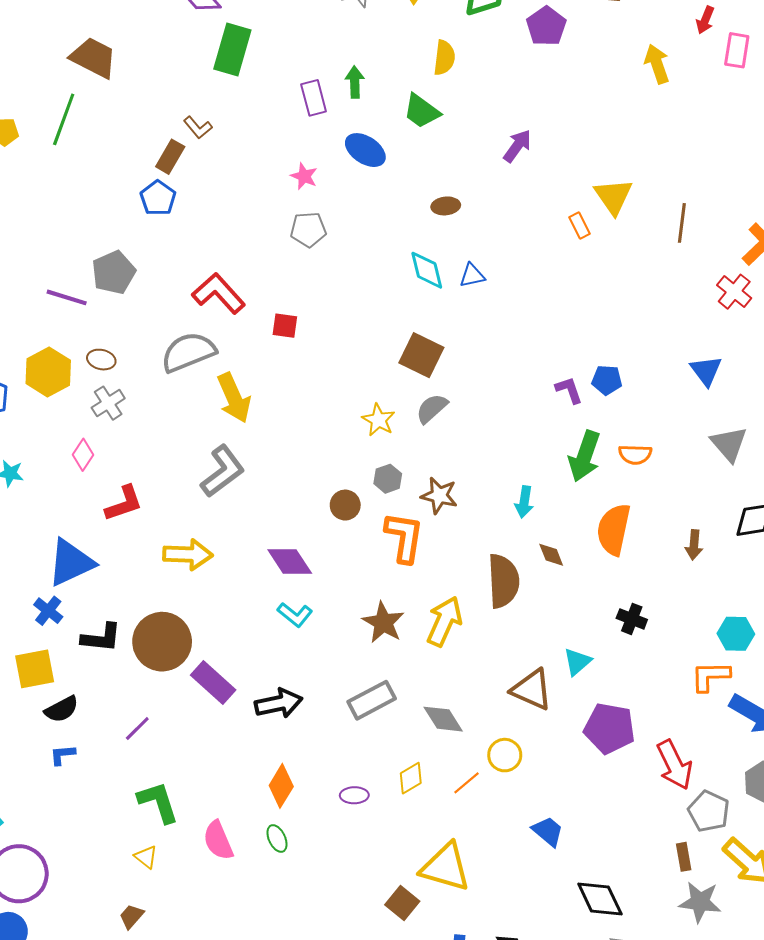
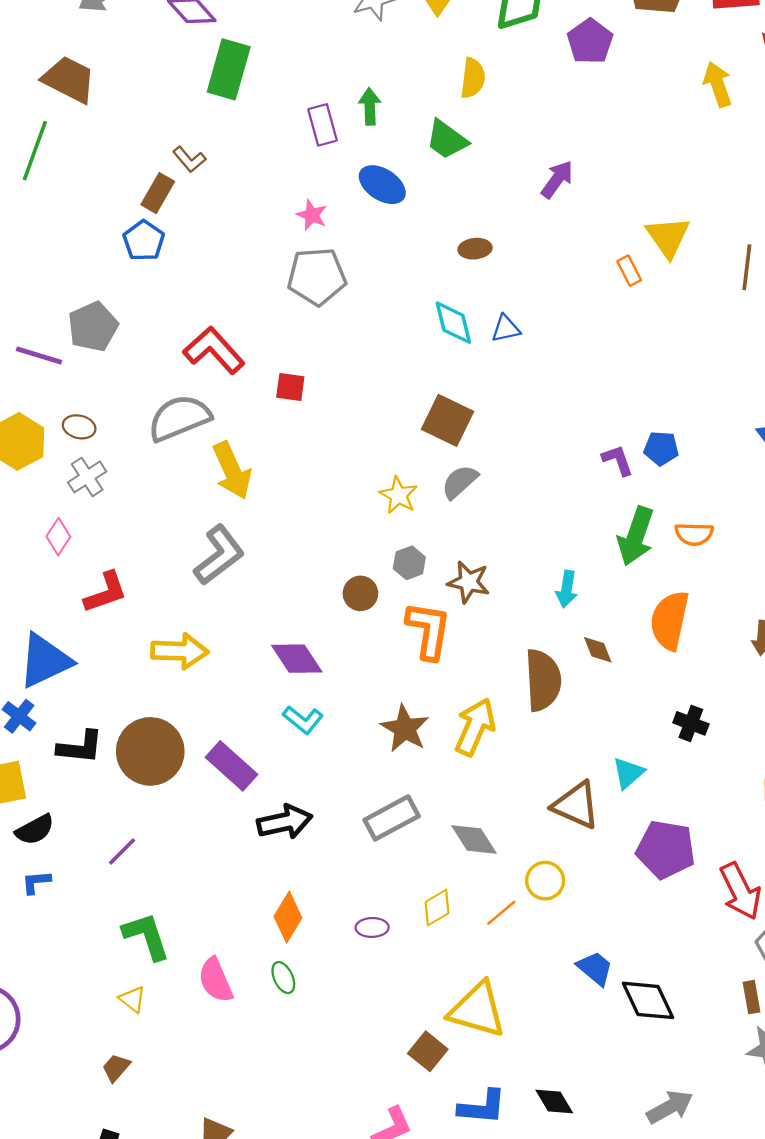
gray pentagon: (308, 230) -> (317, 276), size x1.4
purple rectangle: (213, 682) -> (231, 766), moved
black diamond: (600, 899) -> (648, 1000), moved

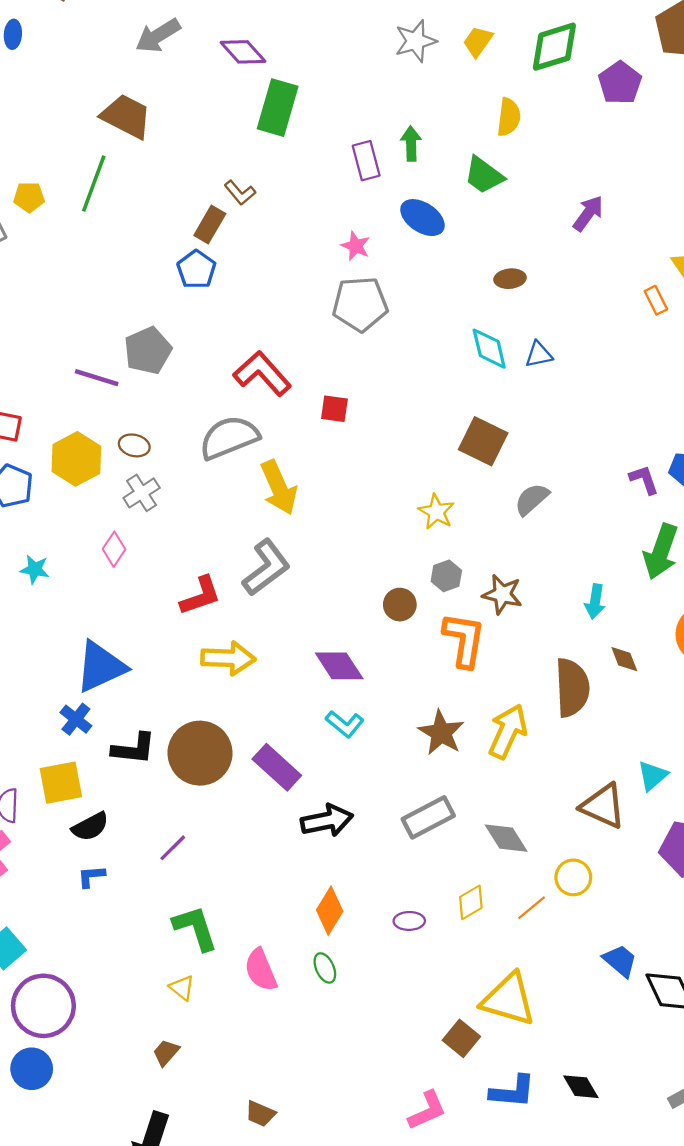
gray semicircle: (460, 482) -> (532, 499), moved
red L-shape: (106, 592) -> (201, 596), moved

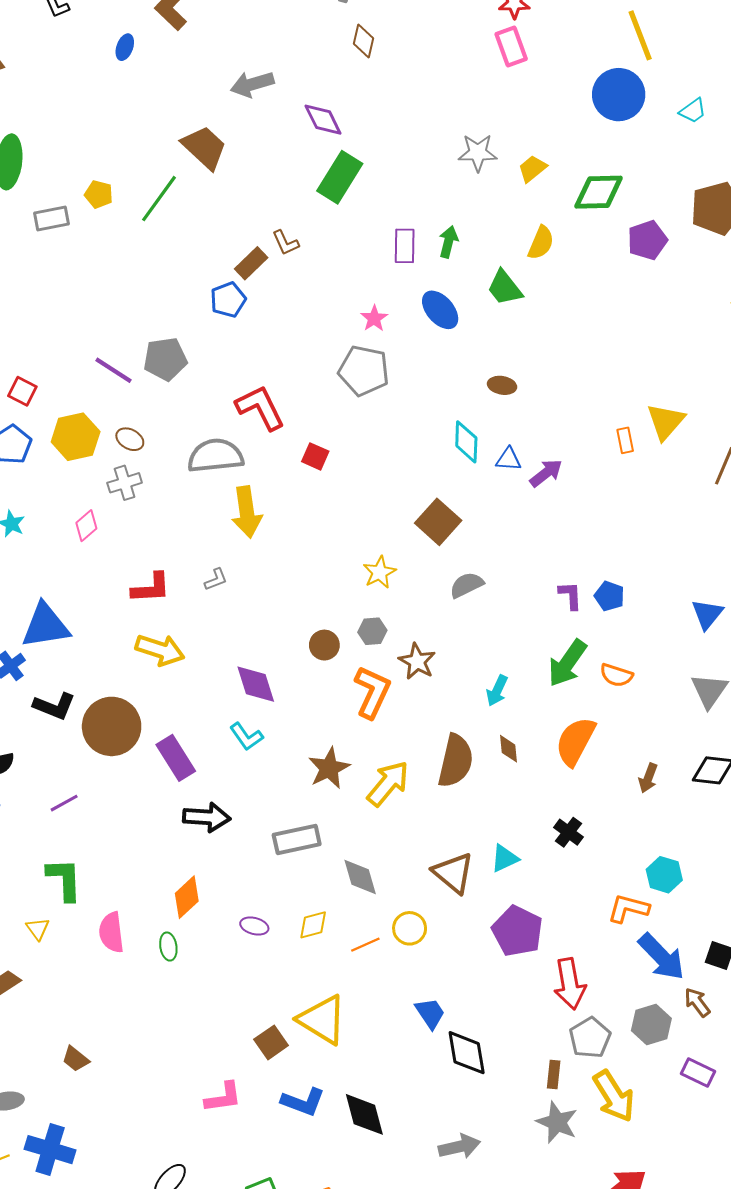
purple arrow: (588, 213) -> (546, 473), moved
gray L-shape: (266, 568) -> (216, 579), size x0.5
black diamond: (581, 1087) -> (364, 1114), size x1.4

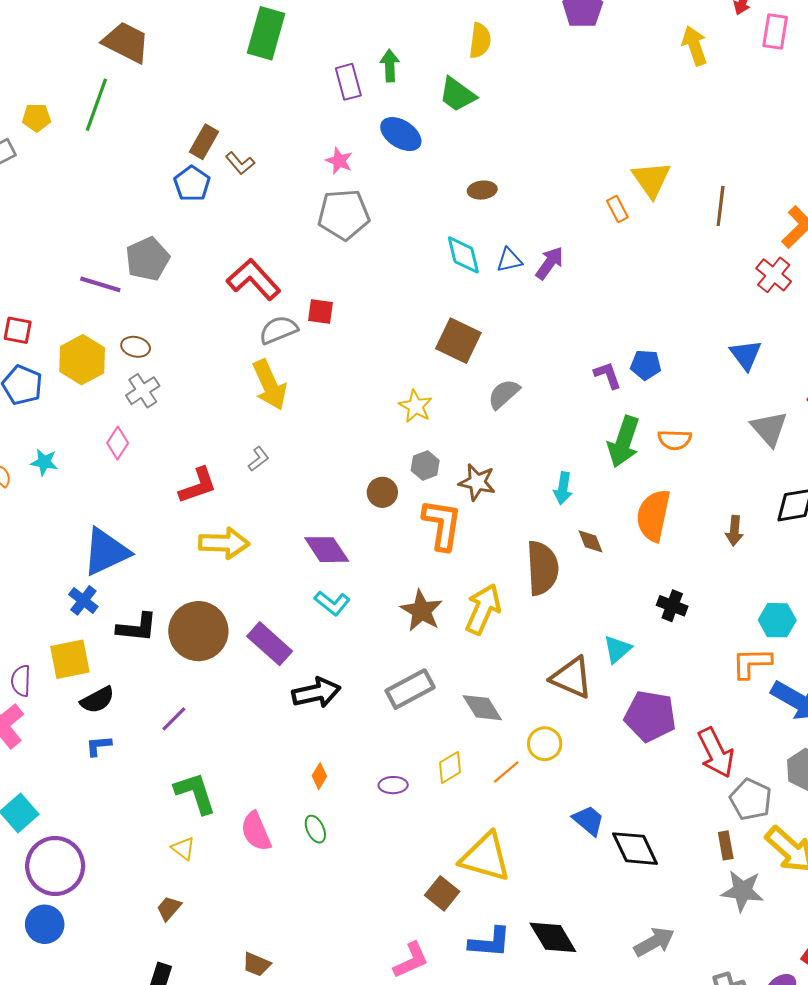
brown L-shape: (285, 243) -> (240, 163), moved
gray semicircle: (215, 456) -> (279, 330), moved, size x0.7
orange diamond: (187, 897) -> (319, 776), size x0.6

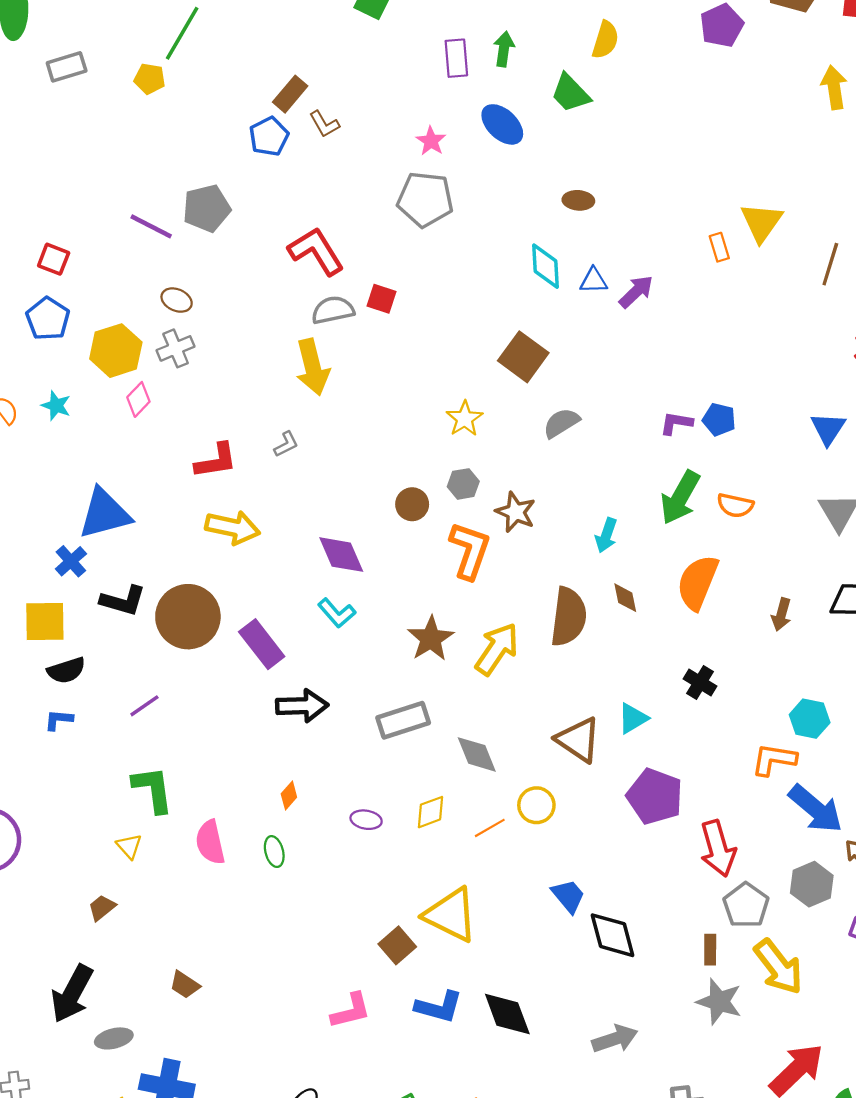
yellow pentagon: (37, 118) -> (150, 79), moved
yellow hexagon: (82, 360) -> (116, 351), moved
purple L-shape: (608, 375) -> (676, 423), turned -72

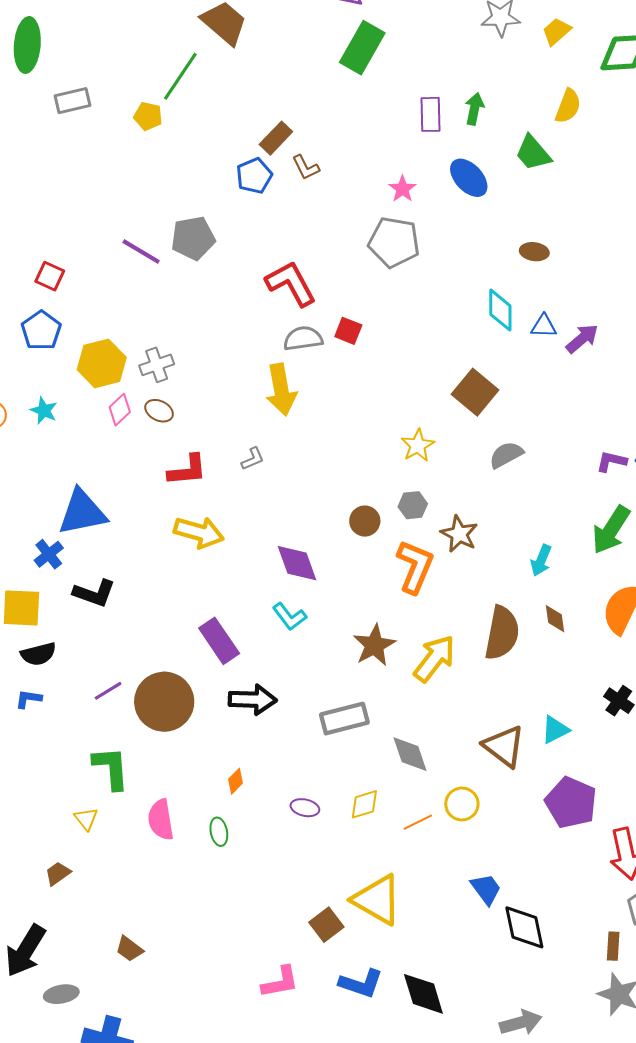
brown ellipse: (177, 300) -> (159, 411), moved
brown circle: (188, 617) -> (164, 702), moved

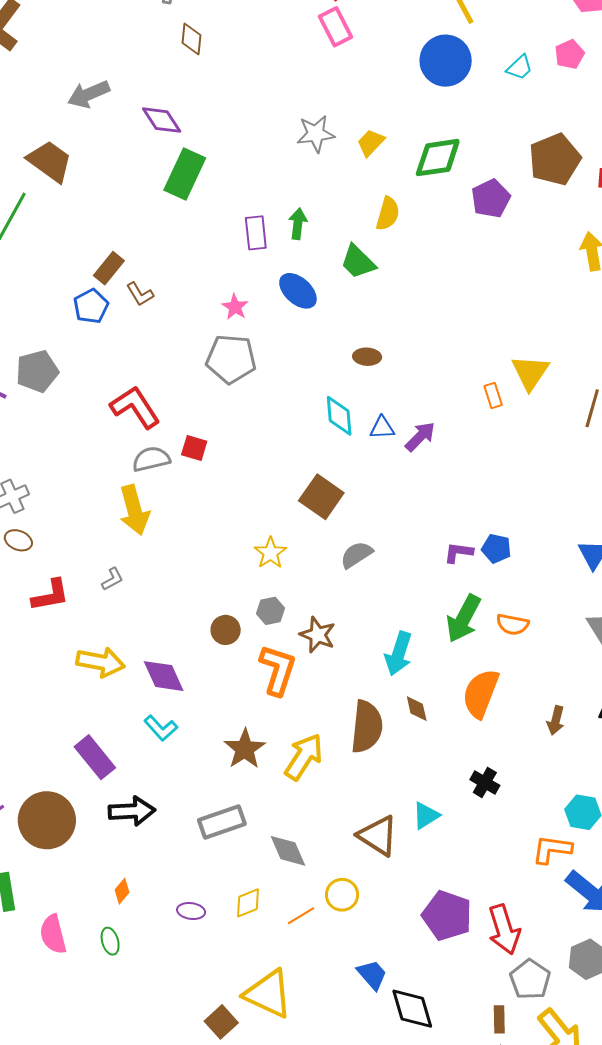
yellow arrow: (199, 532) -> (101, 662), moved
cyan arrow: (541, 560) -> (399, 654), size x1.4
purple pentagon: (571, 803) -> (447, 916), moved

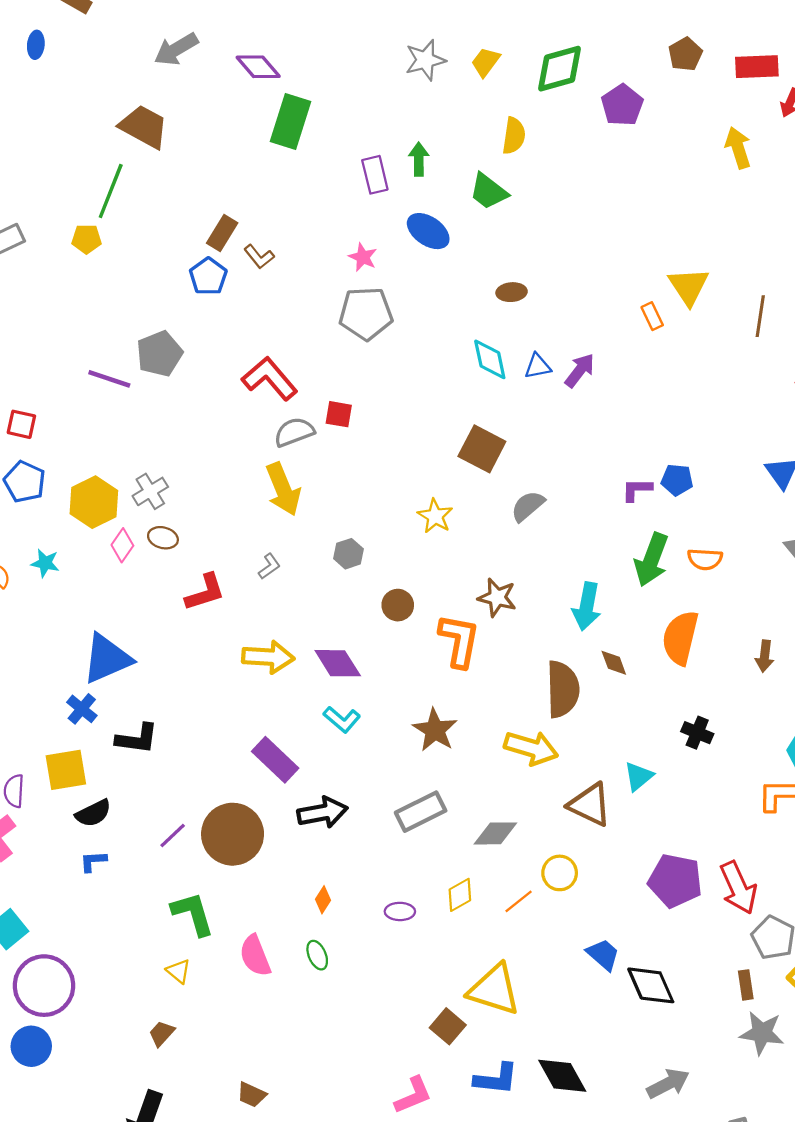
brown pentagon: (555, 159) -> (685, 54), size x0.6
gray hexagon: (271, 611) -> (348, 554), moved
yellow arrow: (304, 757) -> (531, 748), moved, turned 81
gray diamond: (288, 851) -> (495, 833), turned -60

